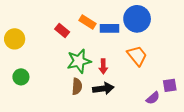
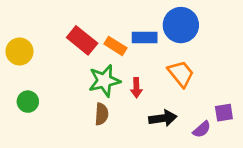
orange rectangle: (87, 22) -> (115, 46), moved
red rectangle: (62, 30) -> (82, 40), size x1.5
black arrow: (103, 89) -> (163, 118), moved

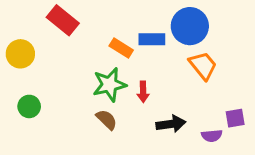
red rectangle: (82, 40) -> (63, 20), moved
orange trapezoid: (181, 74) -> (203, 66), moved
brown semicircle: (102, 114) -> (107, 120), turned -50
purple semicircle: (202, 129) -> (212, 136), turned 36

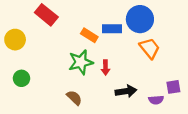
brown semicircle: (107, 120) -> (74, 98), moved

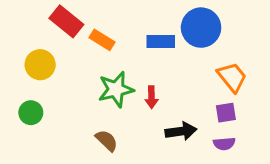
orange rectangle: (89, 35) -> (102, 40), moved
yellow circle: (15, 40) -> (40, 65), moved
orange trapezoid: (150, 48) -> (232, 77), moved
purple square: (173, 87) -> (226, 113), moved

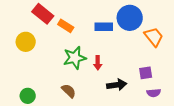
orange trapezoid: (232, 77) -> (154, 37), moved
green circle: (31, 113) -> (28, 96), moved
purple semicircle: (224, 144) -> (154, 93), moved

